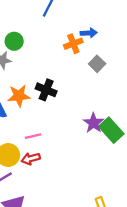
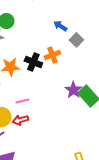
blue arrow: (89, 33) -> (60, 26), moved, turned -144
orange cross: (73, 44) -> (52, 55), moved

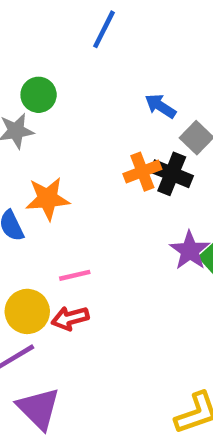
black cross: (33, 62) -> (172, 174), moved

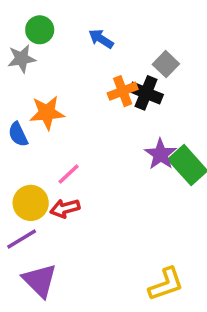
blue arrow: (160, 106) -> (101, 39), moved
pink line: (75, 275) -> (69, 174), turned -30

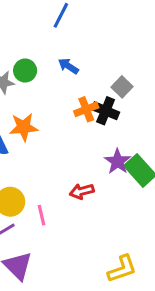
green circle: (40, 30) -> (25, 71), moved
pink line: (69, 174) -> (41, 215), moved, turned -60
red arrow: (65, 208) -> (82, 191), moved

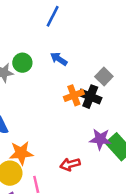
orange star: (24, 127) -> (21, 153), moved
purple star: (118, 161) -> (100, 139), turned -30

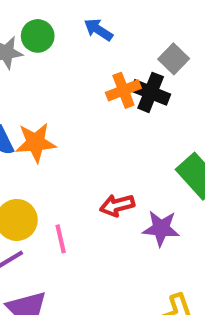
purple star: (100, 139) -> (161, 228), moved
orange star: (21, 153) -> (36, 143), moved

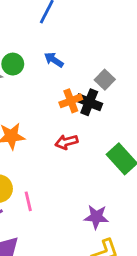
red arrow: (117, 205) -> (67, 142), moved
purple star: (161, 228) -> (96, 217), moved

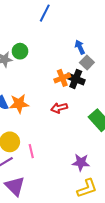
blue arrow: (54, 60) -> (80, 47), moved, turned 32

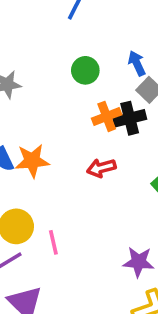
green circle: (20, 51) -> (85, 70), moved
black cross: (76, 79) -> (130, 118), turned -36

